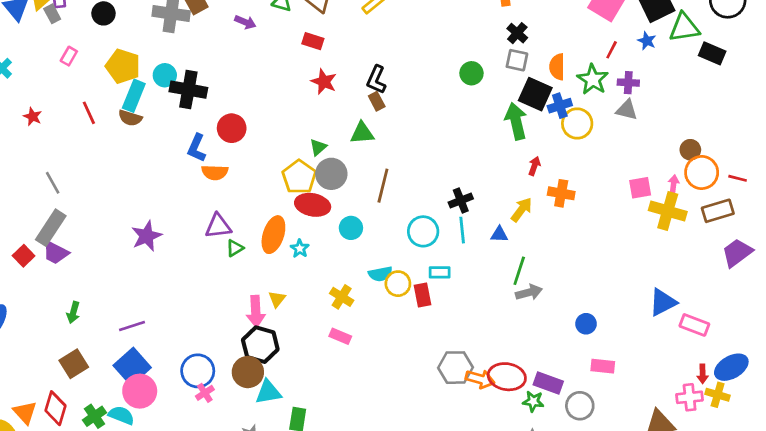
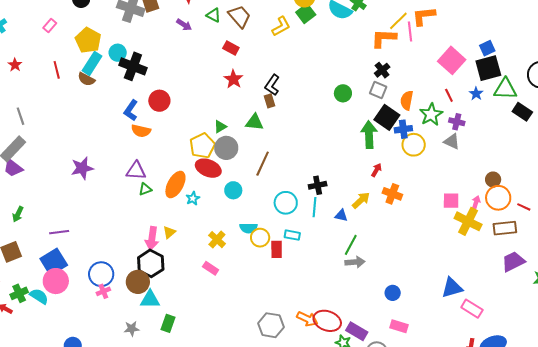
red line: (612, 50) -> (449, 95), turned -64
gray hexagon: (456, 368) -> (271, 325), moved

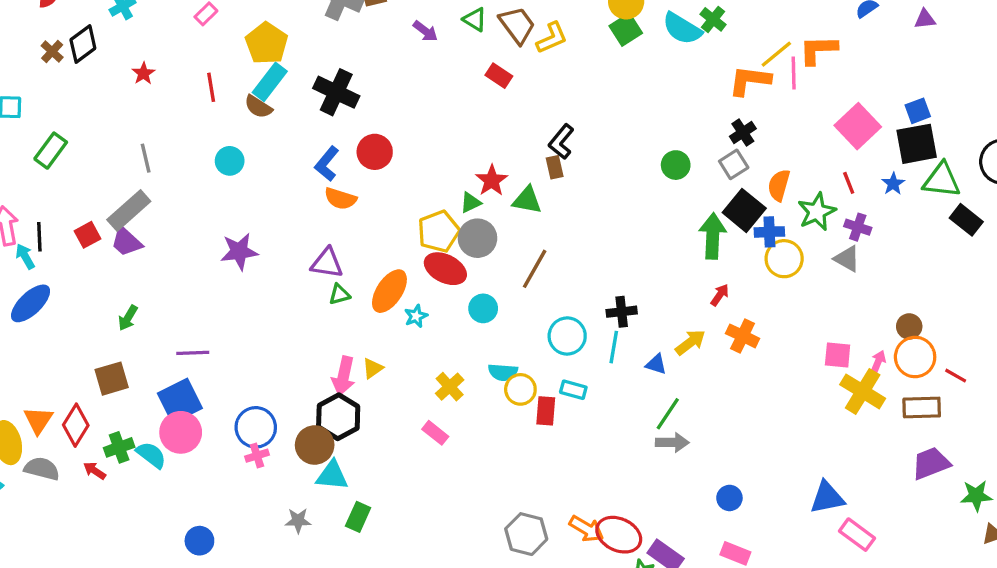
yellow L-shape: (281, 26) -> (552, 38), moved
cyan circle: (118, 53) -> (230, 161), moved
red star: (233, 79) -> (492, 180), moved
gray square: (378, 90) -> (734, 164), turned 30

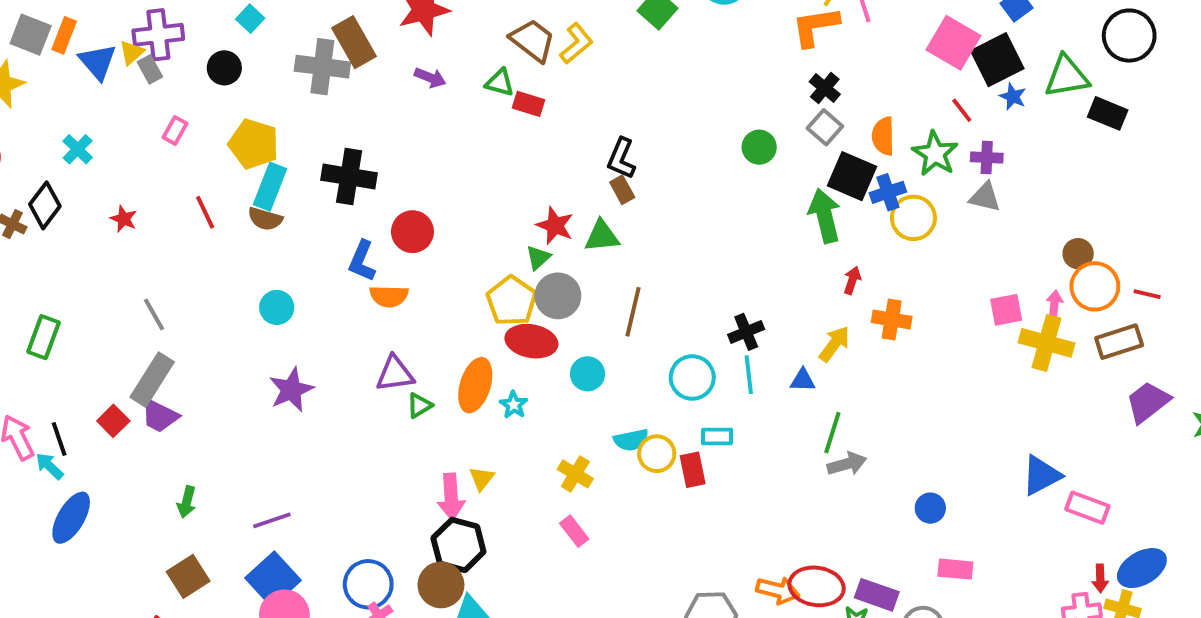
green triangle: (475, 19) -> (500, 83), moved
black square: (917, 144) -> (997, 60), moved
cyan circle: (230, 161) -> (277, 307), moved
pink rectangle: (435, 433) -> (574, 531), turned 30

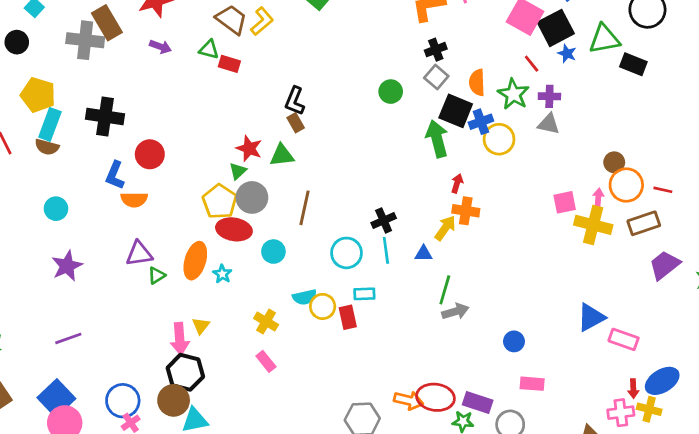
black cross: (825, 88) -> (436, 50), turned 30
orange cross: (892, 319) -> (466, 211), moved
purple line: (272, 520) -> (68, 338), moved

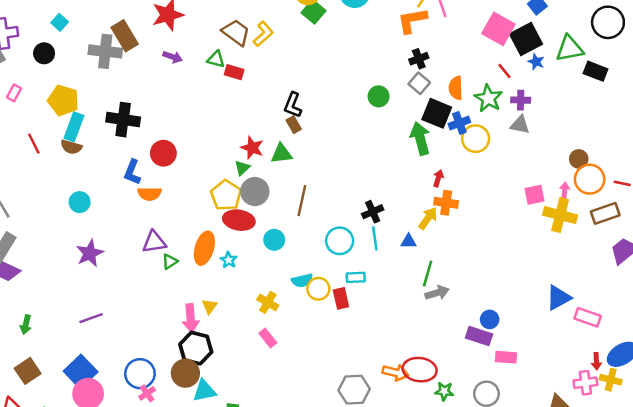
purple rectangle: (478, 403) -> (479, 336), moved

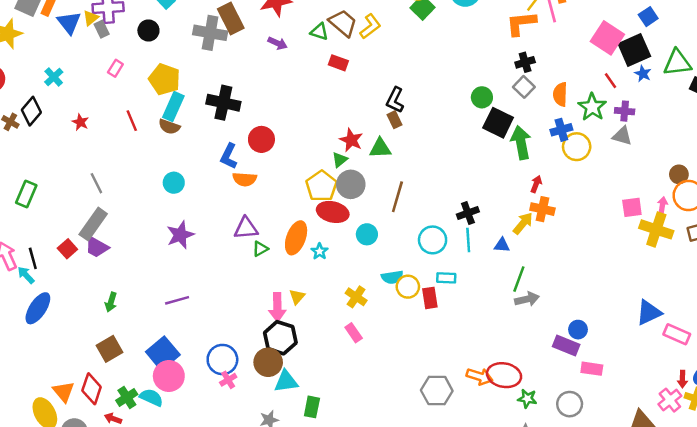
green triangle: (216, 59) -> (319, 32), moved
black square: (437, 113) -> (498, 123), moved
pink cross: (585, 383) -> (670, 400), turned -35

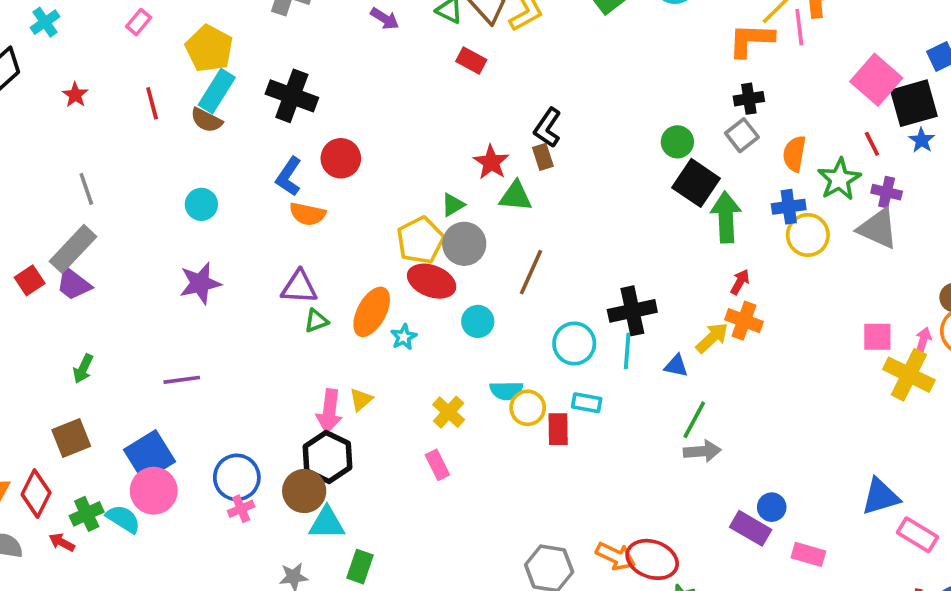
gray triangle: (622, 136) -> (878, 228), size x1.4
red star: (351, 140) -> (491, 162), moved
black cross: (468, 213) -> (632, 311), size x1.4
pink rectangle: (592, 369) -> (808, 554), moved

